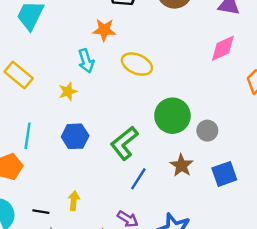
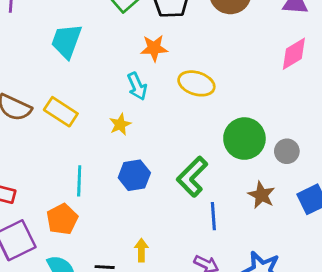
blue line: (138, 179) -> (213, 216), turned -30

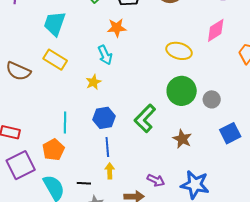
yellow ellipse: (196, 83) -> (179, 51), moved
yellow rectangle: (61, 112) -> (55, 60), moved
brown star: (261, 195) -> (182, 139), moved
blue line: (213, 216) -> (107, 147), moved

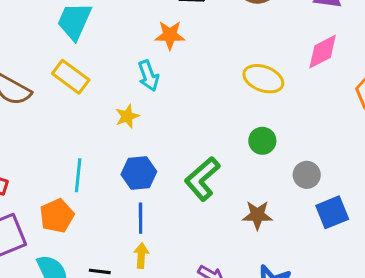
green circle: (182, 91) -> (262, 141), size x0.6
gray circle: (212, 99) -> (307, 175), moved
brown star: (182, 139) -> (257, 215), turned -30

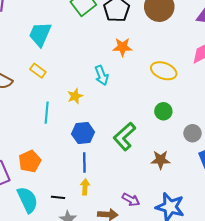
orange star: (170, 35) -> (122, 47), moved
cyan arrow: (148, 76) -> (102, 75), moved
yellow rectangle: (71, 77) -> (38, 71), size x0.7
cyan line: (78, 175) -> (47, 113), moved

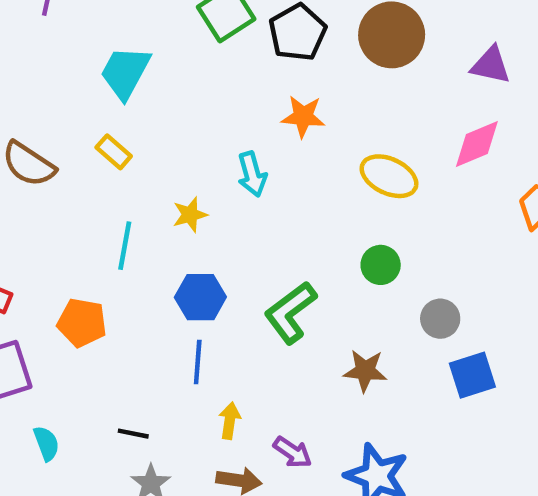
orange pentagon: (30, 161) -> (82, 323), moved, turned 30
yellow arrow: (85, 187) -> (230, 421), moved
cyan semicircle: (27, 200) -> (46, 443), moved, size x0.6

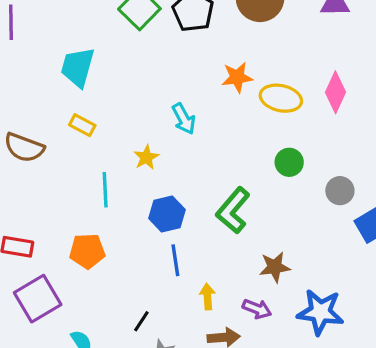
orange star: (303, 116) -> (237, 77), moved
pink diamond: (477, 144) -> (335, 92), moved, turned -30
brown star: (365, 371) -> (275, 267), moved
black line: (133, 434) -> (141, 321), turned -55

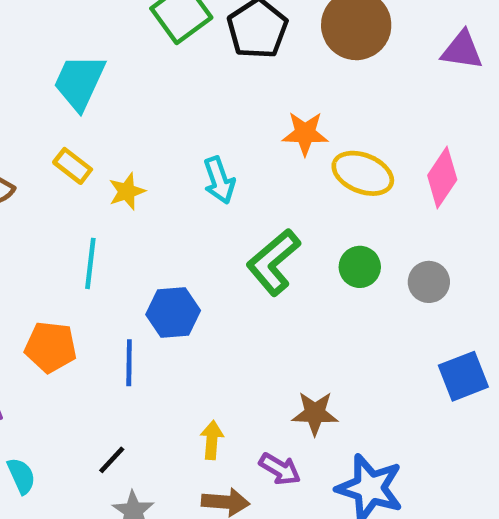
yellow star: (146, 157) -> (127, 191), moved
gray circle: (340, 191) -> (429, 282), moved
green L-shape: (233, 210) -> (273, 262), moved
blue line: (175, 260) -> (129, 363), moved

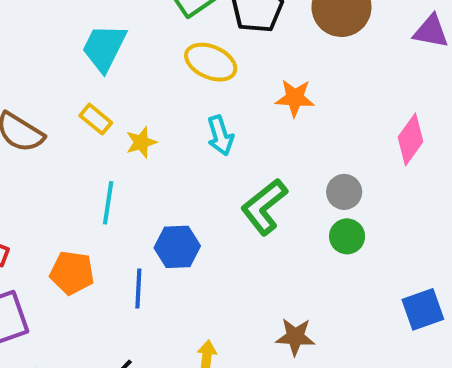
yellow ellipse: (363, 173) -> (211, 62), moved
green circle: (360, 267) -> (347, 236), moved
gray circle: (429, 282) -> (344, 192), moved

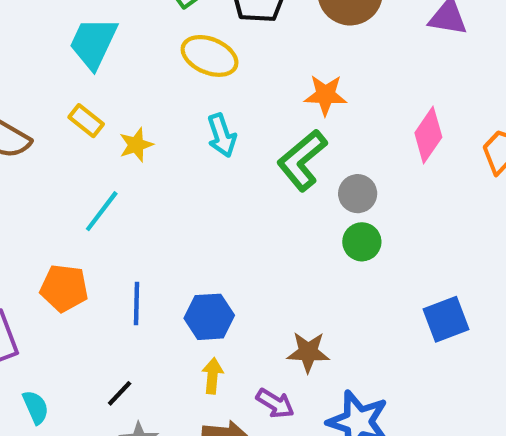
orange star: (295, 98) -> (325, 95), moved
cyan line: (108, 203) -> (102, 211), turned 30
green L-shape: (264, 207) -> (302, 160), moved
blue hexagon: (177, 247) -> (209, 317), moved

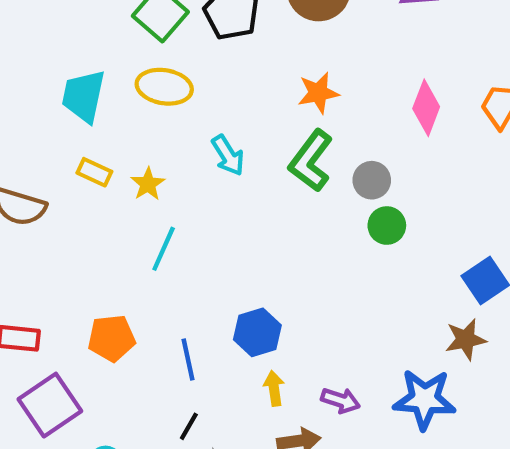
yellow ellipse: (210, 56) -> (164, 87), moved
cyan line: (102, 211) -> (164, 249), moved
blue line: (137, 304) -> (188, 360), moved
brown star: (308, 352) -> (466, 339), moved

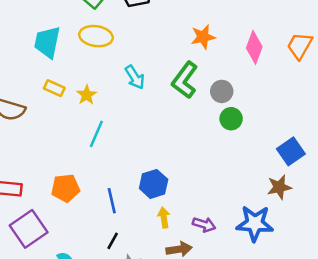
orange star: (318, 93) -> (203, 37), moved

